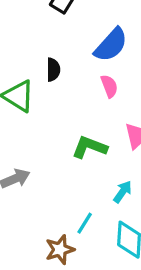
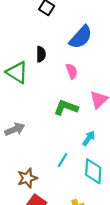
pink semicircle: (109, 86) -> (72, 71), moved
brown star: (60, 250) -> (27, 178), moved

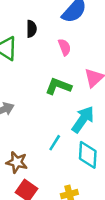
cyan arrow: (89, 138) -> (83, 119), size x1.6
brown star: (27, 178) -> (17, 162), turned 30

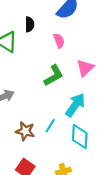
green L-shape: (58, 86) -> (54, 76), turned 130
brown star: (17, 162) -> (25, 131), moved

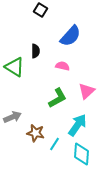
pink semicircle: (59, 41) -> (63, 66), turned -56
brown star: (25, 131) -> (36, 133), moved

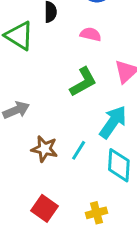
brown star: (36, 133) -> (44, 149), moved

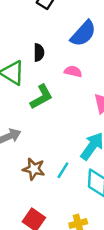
green L-shape: (83, 82) -> (41, 97), moved

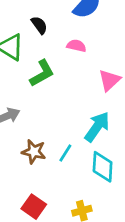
black semicircle: (39, 52) -> (39, 25), turned -36

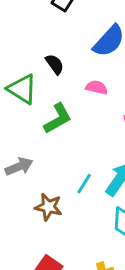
cyan line: (65, 153) -> (84, 184), moved

